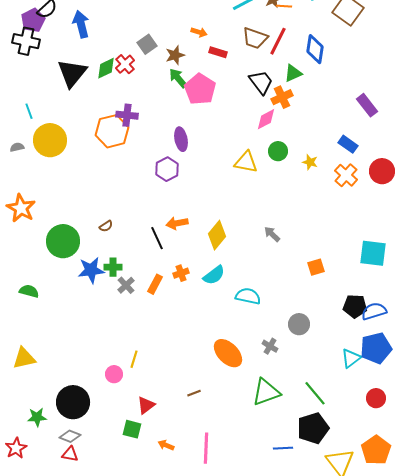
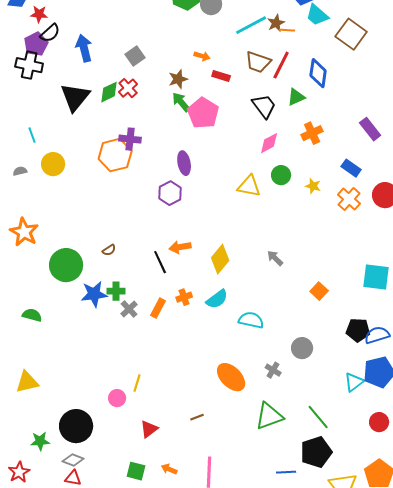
gray square: (147, 44) -> (135, 56), moved
orange cross: (282, 97) -> (312, 133), moved
yellow circle: (50, 140) -> (53, 164), size x0.7
orange square: (316, 267) -> (319, 291), turned -30
green square: (132, 429) -> (136, 471), moved

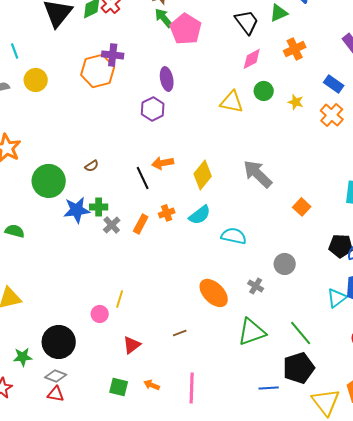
gray arrow: (275, 258) -> (258, 174), size x1.8

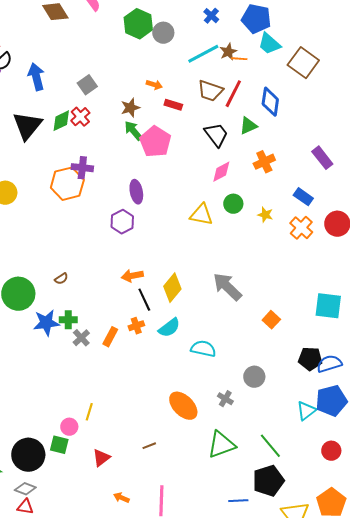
black line: (143, 178) -> (144, 300), moved
green square: (119, 387) -> (59, 445), moved

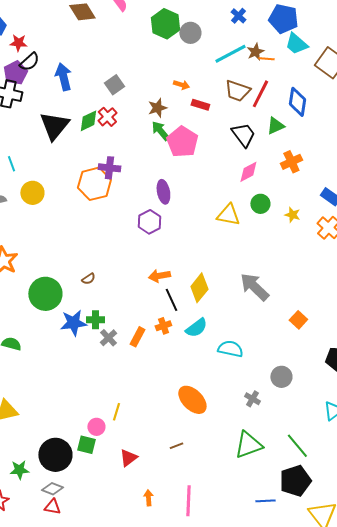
orange ellipse: (183, 406) -> (192, 400), moved
orange arrow: (121, 498) -> (148, 498), turned 63

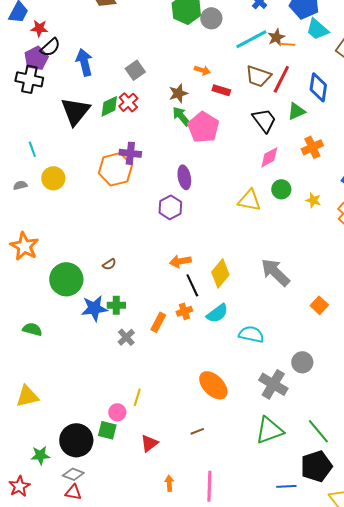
gray cross: (108, 338) -> (126, 337), moved
gray cross: (252, 399) -> (273, 384), size x1.8

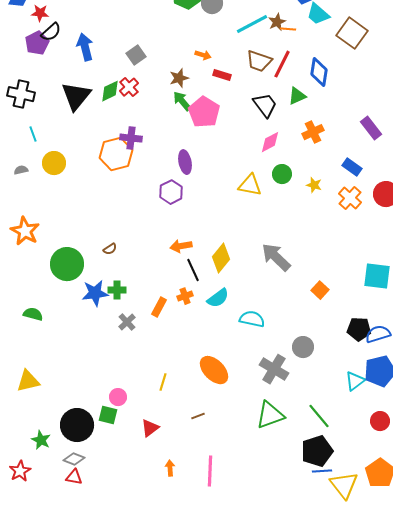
black cross: (29, 79) -> (21, 94), moved
yellow line: (137, 397) -> (163, 382), moved
green star: (40, 455) -> (41, 440), turned 30
blue line: (286, 486) -> (322, 471), moved

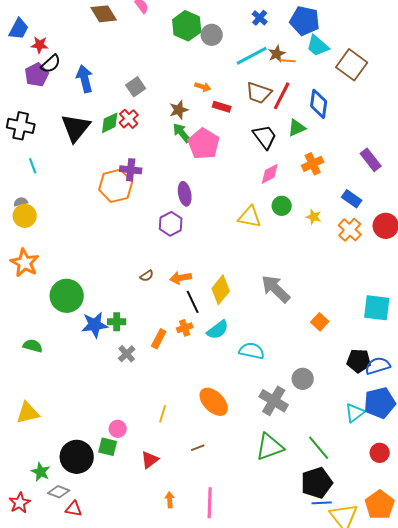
yellow circle: (54, 163) -> (25, 216), moved
brown semicircle: (110, 249) -> (147, 276), moved
gray diamond: (74, 459) -> (59, 492), moved

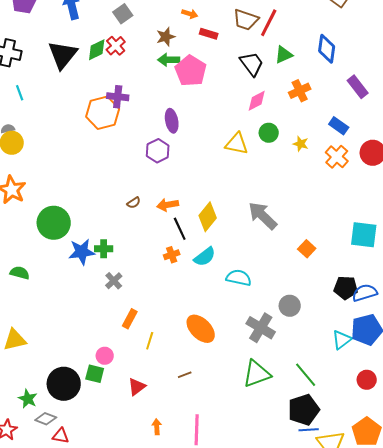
blue diamond: (319, 104) -> (327, 49), moved
green arrow: (182, 133) -> (169, 60), turned -50
orange rectangle: (159, 339) -> (130, 319), moved

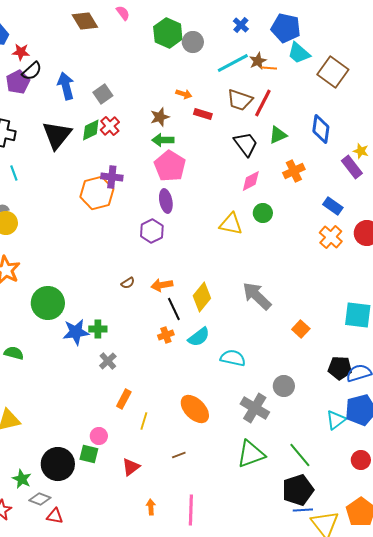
gray square: (123, 14) -> (103, 94), moved
pink pentagon: (191, 71) -> (170, 166), moved
yellow star: (301, 144) -> (361, 151), moved

